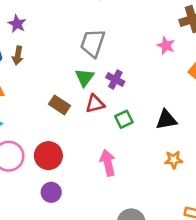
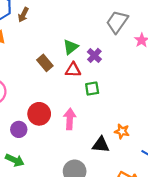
gray trapezoid: (93, 43) -> (117, 22), moved
black triangle: (166, 120) -> (101, 145), moved
red circle: (48, 156) -> (39, 114), moved

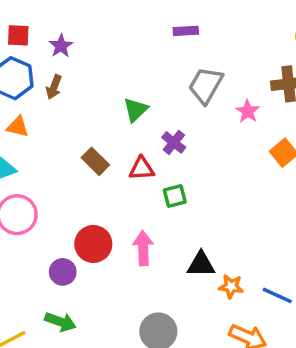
green triangle: (71, 47) -> (136, 110), moved
orange star: (122, 131) -> (231, 286), moved
black triangle: (101, 145) -> (201, 264), moved

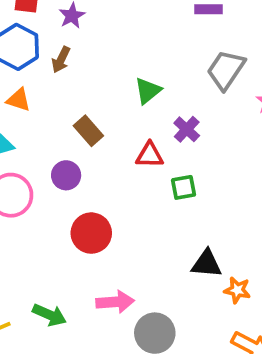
brown rectangle: (95, 161) -> (88, 131), moved
pink arrow: (143, 248) -> (115, 302), moved, turned 84
purple circle: (63, 272) -> (66, 175), moved

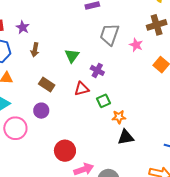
brown arrow: (61, 60) -> (35, 50), moved
red circle: (91, 233) -> (65, 151), moved
orange star: (237, 290) -> (119, 117), moved

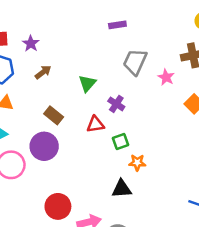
brown arrow: (35, 50) -> (43, 72), turned -144
purple circle: (41, 111) -> (44, 146), size x1.5
black triangle: (126, 137) -> (122, 189), moved
red circle: (65, 151) -> (58, 206), moved

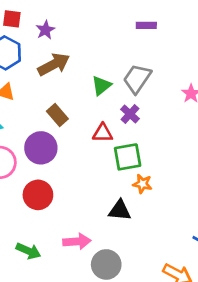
gray trapezoid: (135, 62) -> (137, 79), moved
brown arrow: (43, 72) -> (54, 64), size x1.6
green square: (121, 141) -> (128, 157), size x1.5
red circle: (58, 206) -> (38, 195), moved

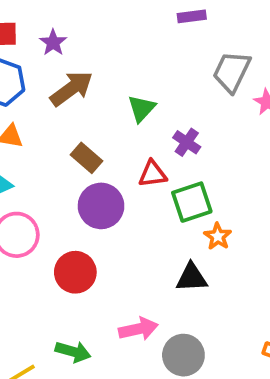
gray trapezoid: (137, 79) -> (232, 72), moved
purple circle: (41, 148) -> (101, 206), moved
orange star: (142, 184) -> (218, 236), turned 30

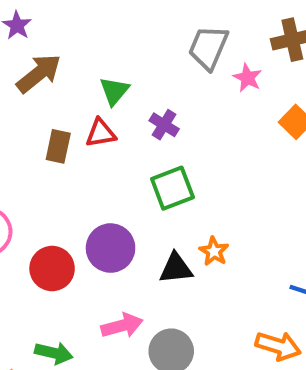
brown rectangle: (86, 158) -> (58, 146), turned 64
red triangle: (153, 174) -> (101, 133), moved
purple circle: (101, 206) -> (111, 248), moved
orange star: (218, 236) -> (214, 251), moved

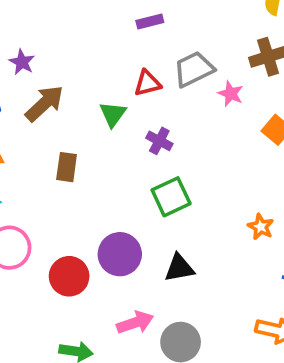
gray trapezoid: (208, 47) -> (194, 69), turned 45
red triangle: (101, 133) -> (147, 83), moved
orange star: (214, 251) -> (261, 227), moved

